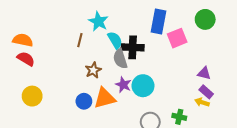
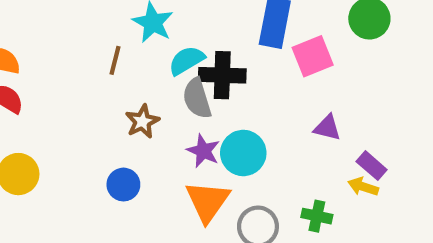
cyan semicircle: (115, 40) -> (186, 60), turned -90
purple triangle: (204, 73) -> (327, 128), moved
orange triangle: (105, 98) -> (208, 201), moved, turned -40

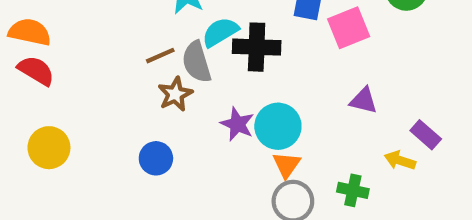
brown line: (115, 60) -> (160, 56), moved, turned 52
gray semicircle: (197, 98) -> (197, 62), moved
purple rectangle: (372, 166) -> (426, 135), moved
orange triangle: (208, 201) -> (287, 165), moved, size x0.6

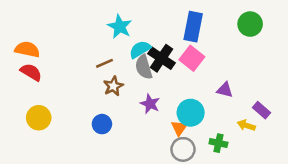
pink square: (349, 28) -> (192, 58), moved, turned -30
black cross: (257, 47) -> (161, 58), turned 32
gray semicircle: (197, 62) -> (144, 67), moved
cyan circle: (278, 126) -> (191, 113), moved

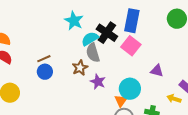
black cross: (161, 58) -> (107, 33), moved
brown line: (104, 63) -> (44, 59), moved
brown star: (113, 86) -> (80, 68), moved
blue circle: (102, 124) -> (45, 72), moved

